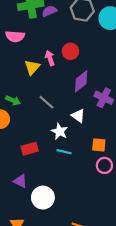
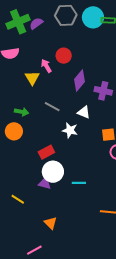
cyan line: (64, 152) -> (79, 183), moved
white circle: (43, 198) -> (53, 172), moved

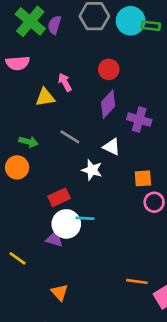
green cross: (18, 22) -> (30, 21), turned -30
purple semicircle: (36, 23) -> (54, 25), turned -40
red circle: (64, 56) -> (109, 69), moved
yellow triangle: (32, 78) -> (45, 97), turned 49
cyan line: (79, 183) -> (85, 218), moved

